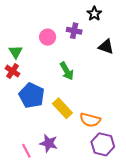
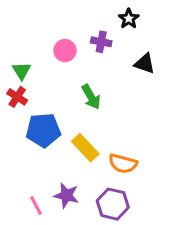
blue pentagon: (32, 95) -> (43, 130), turned -30
purple hexagon: (103, 144) -> (113, 204), moved

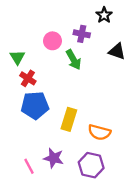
red cross: (17, 97) -> (28, 78), moved
green arrow: (91, 97) -> (74, 60), moved
yellow rectangle: (85, 148) -> (69, 119), turned 60

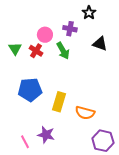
red cross: (28, 78) -> (36, 51), moved
purple hexagon: (91, 165) -> (103, 141), moved

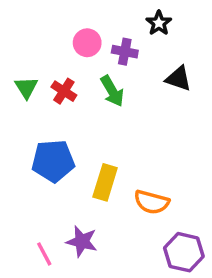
pink circle: (45, 35) -> (87, 43), moved

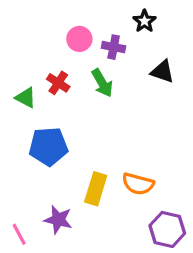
green triangle: (26, 87) -> (26, 98), moved, turned -30
yellow rectangle: (105, 182) -> (96, 189), moved
purple star: (82, 241) -> (58, 220), moved
pink line: (44, 254) -> (19, 234), moved

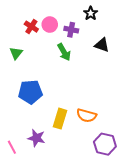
red cross: (58, 83) -> (31, 27), moved
green triangle: (26, 98) -> (16, 53), moved, turned 40

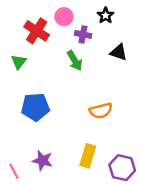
pink circle: (50, 25) -> (64, 17), moved
red cross: (31, 27) -> (37, 31), size x1.5
orange semicircle: (87, 115) -> (101, 111), moved, turned -30
yellow rectangle: (60, 119) -> (88, 156), moved

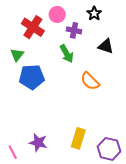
blue pentagon: (35, 107) -> (32, 77), moved
orange semicircle: (101, 111) -> (90, 81), moved, turned 60

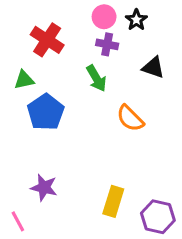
pink circle: (57, 14) -> (104, 17), moved
green triangle: (17, 55) -> (24, 80), turned 40
blue pentagon: (32, 77) -> (46, 112), turned -30
purple star: (38, 143) -> (44, 188), moved

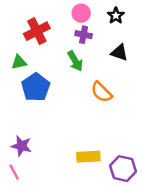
black star: (136, 20) -> (116, 16), moved
red cross: (47, 40) -> (37, 31), turned 30
purple star: (44, 188) -> (21, 146), moved
yellow rectangle: (113, 201) -> (88, 157), turned 70

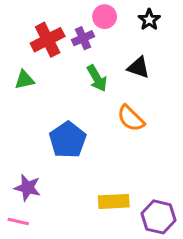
purple cross: (84, 35) -> (83, 38), moved, turned -35
black triangle: (119, 53) -> (138, 67), moved
blue pentagon: (36, 87) -> (68, 140), moved
pink line: (14, 172) -> (18, 222), turned -49

